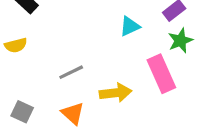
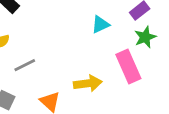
gray line: (71, 72) -> (25, 65), moved

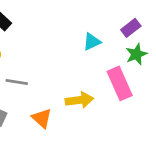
gray line: (25, 65) -> (17, 82), turned 35

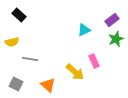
pink rectangle: (120, 83) -> (94, 61), moved, size x0.6
yellow arrow: (79, 100) -> (75, 72), turned 48

